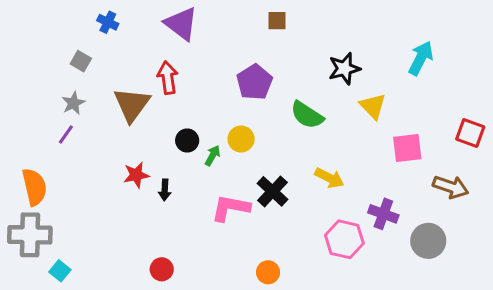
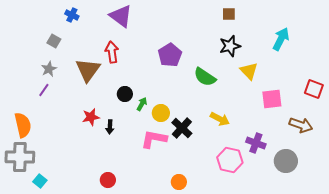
brown square: (277, 21) -> (229, 14), moved
yellow circle: (241, 139) -> (161, 113), moved

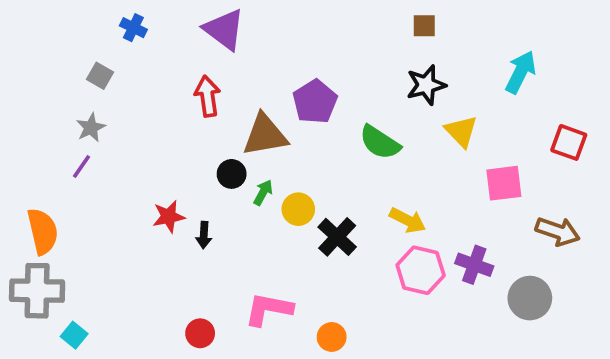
brown triangle: (88, 70) -> (265, 135), moved, turned 44
red square: (314, 89) -> (569, 142), moved
pink L-shape: (154, 139) -> (269, 309), moved
pink hexagon: (230, 160) -> (421, 270), moved

